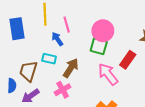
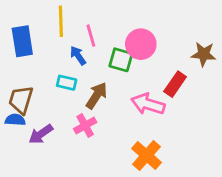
green square: (99, 46) -> (121, 60), moved
brown trapezoid: (28, 71) -> (21, 100), moved
pink arrow: (108, 74) -> (148, 104), turned -35
blue semicircle: (12, 86) -> (15, 120), turned -88

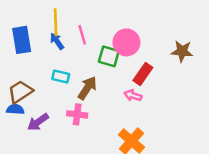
blue arrow: (78, 56) -> (57, 41), moved
red rectangle: (175, 84) -> (143, 74), moved
brown trapezoid: (21, 100) -> (20, 92), turned 40
pink arrow: (148, 104) -> (133, 95), size x0.6
pink cross: (85, 126) -> (77, 114), turned 36

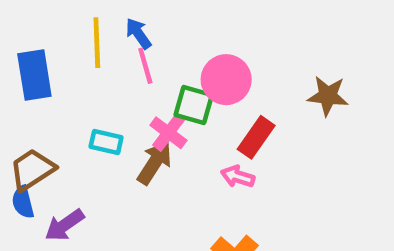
blue arrow: (57, 41) -> (138, 33), moved
blue semicircle: (15, 109) -> (23, 202), turned -108
pink cross: (77, 114) -> (168, 133), moved, turned 30

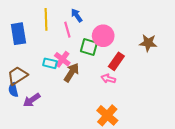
blue arrow: (138, 33) -> (77, 15), moved
pink cross: (168, 133) -> (62, 59), moved

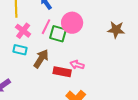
pink line: (67, 30) -> (46, 27), moved, turned 42
pink cross: (62, 59) -> (23, 31), moved
red rectangle: (116, 61) -> (62, 72), moved, turned 66

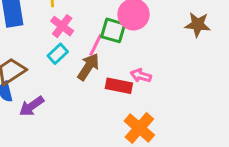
pink line: (46, 27) -> (96, 45), moved
cyan rectangle: (20, 50) -> (58, 54), turned -56

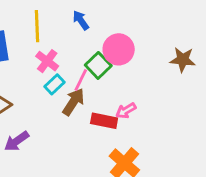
green square: (113, 30) -> (98, 65), turned 30
cyan rectangle: (58, 54) -> (54, 84), moved
pink arrow: (141, 76) -> (126, 111), turned -48

